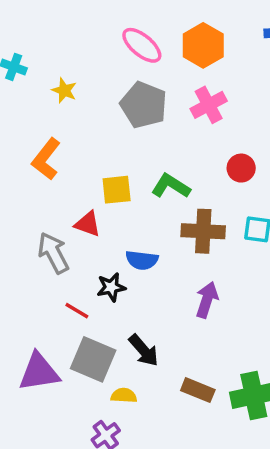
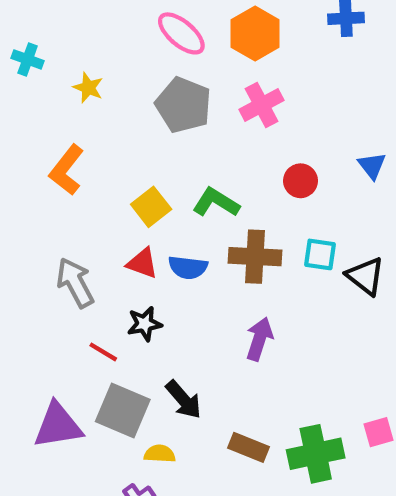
yellow square: (117, 190) -> (151, 207), turned -32
red triangle: (88, 224) -> (142, 263), moved
blue semicircle: (142, 260) -> (188, 267), moved

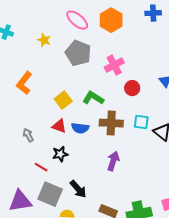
yellow star: (88, 88) -> (44, 40), moved
pink cross: (262, 105) -> (114, 65), moved
gray arrow: (75, 283) -> (28, 135), size x0.6

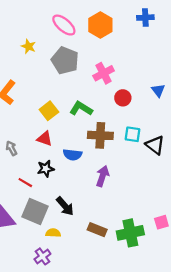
blue semicircle: (80, 128) -> (72, 155), moved

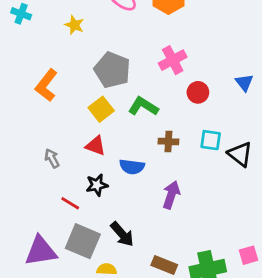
gray pentagon: (65, 60) -> (112, 70), moved
brown cross: (100, 135) -> (168, 141), size x0.6

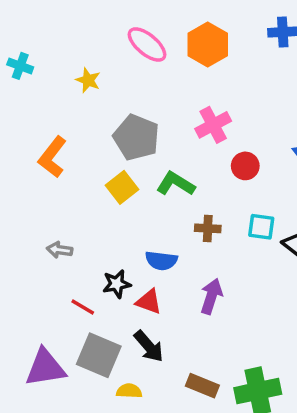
red triangle: (95, 146) -> (149, 302), moved
gray arrow: (52, 158) -> (60, 250), turned -54

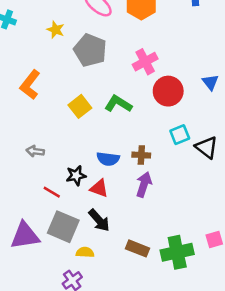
gray pentagon: (136, 137) -> (90, 50), moved
red circle: (245, 166) -> (168, 91), size x1.5
cyan square: (261, 227) -> (180, 135), turned -30
brown cross: (208, 228) -> (141, 155), moved

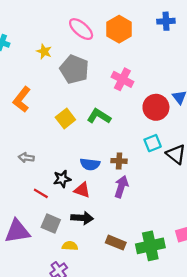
pink cross: (145, 62) -> (122, 79), turned -35
red circle: (168, 91) -> (156, 107), moved
black arrow: (99, 220) -> (82, 218), turned -45
gray square: (63, 227) -> (51, 224), size x0.7

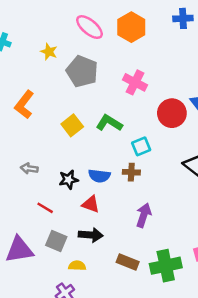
cyan square: (153, 143) -> (141, 146), moved
black star: (62, 179) -> (69, 180), moved
purple arrow: (121, 187) -> (144, 215), moved

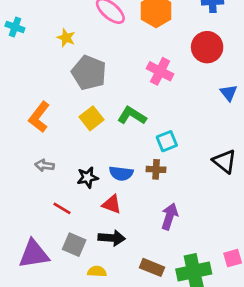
gray pentagon: (82, 71) -> (89, 73), moved
orange L-shape: (24, 105) -> (39, 117), moved
red circle: (172, 113) -> (207, 47), moved

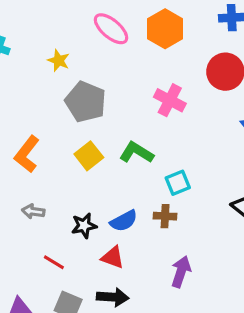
blue semicircle: (121, 173) -> (124, 221), turned -35

